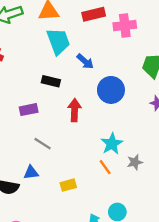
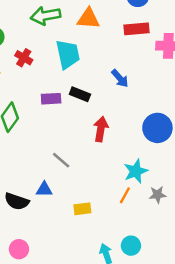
cyan trapezoid: (58, 41) -> (68, 54), moved
blue circle: (111, 90) -> (157, 128), moved
purple rectangle: (29, 110) -> (51, 99), moved
orange line: (105, 167) -> (125, 195), turned 56

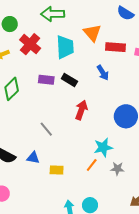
orange triangle: (88, 19) -> (92, 33), moved, turned 36
red rectangle: (136, 29) -> (116, 47), moved
red cross: (24, 58) -> (30, 44), size x1.5
blue triangle: (44, 189) -> (33, 158), moved

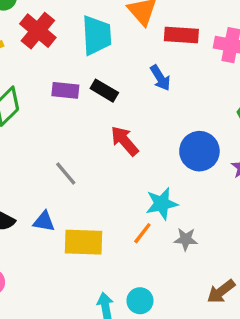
red arrow: (81, 110) -> (125, 141), turned -60
yellow rectangle: (57, 170) -> (84, 242), size x1.6

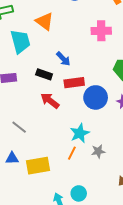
red rectangle: (181, 35) -> (74, 83), moved
black rectangle: (104, 91) -> (44, 74), moved

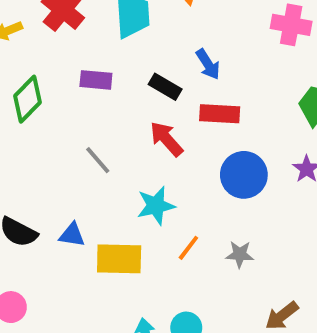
blue circle: (96, 97) -> (244, 175), moved
gray line: (19, 127) -> (98, 160), moved
cyan star: (80, 133) -> (156, 206), moved

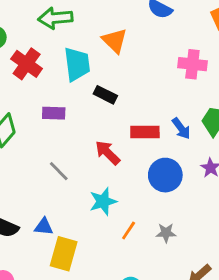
blue arrow: (208, 64) -> (181, 128), moved
black rectangle: (165, 87) -> (105, 95), moved
yellow rectangle: (119, 259) -> (64, 254), moved, turned -72

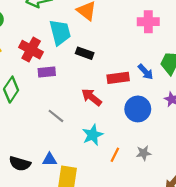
red cross: (27, 64) -> (31, 50), moved

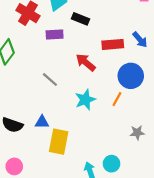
purple rectangle: (47, 72) -> (55, 35), moved
gray star: (144, 153) -> (137, 133), moved
orange line: (115, 155) -> (117, 99), moved

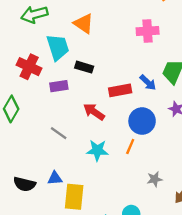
cyan star: (85, 100) -> (97, 150), turned 30

